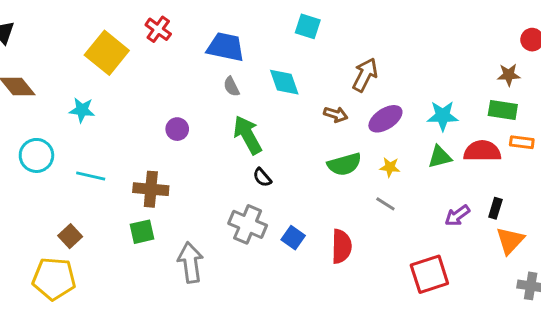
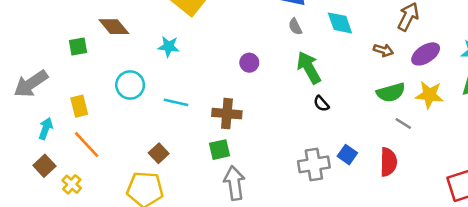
yellow star: (390, 167) -> (429, 95), size x1.6
gray line: (385, 204) -> (403, 123), moved
gray cross: (248, 224) -> (314, 164), moved, turned -32
gray arrow: (190, 263) -> (234, 183), moved

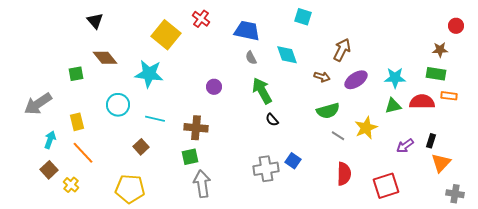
cyan star: (169, 47) -> (149, 74), size x1.6
yellow star: (429, 95) -> (366, 128), moved, turned -30
brown square: (159, 153) -> (141, 147), moved
red semicircle: (388, 162) -> (344, 174), moved

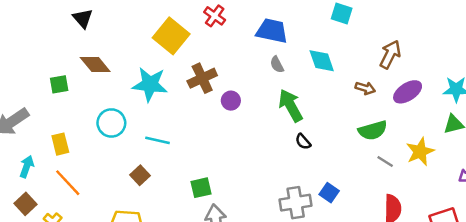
brown cross: (196, 128) -> (202, 78), moved, turned -30

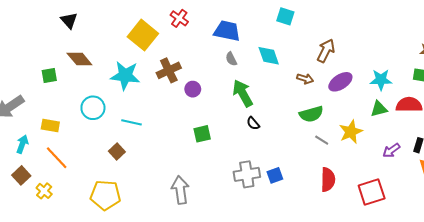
yellow rectangle: (60, 144) -> (50, 125), turned -66
green square: (201, 188) -> (202, 134), moved
blue square: (329, 193) -> (275, 175), moved, turned 35

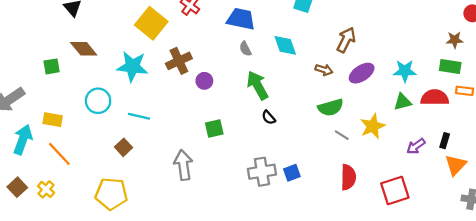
cyan arrow: (22, 144) -> (23, 140), size x1.5
brown square: (21, 175) -> (17, 187), moved
gray arrow: (180, 190) -> (183, 165), moved

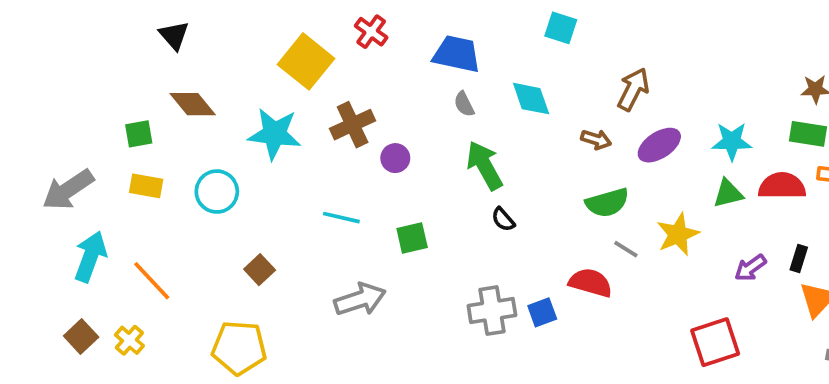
cyan line: (139, 116) -> (341, 218), moved
yellow rectangle: (53, 120) -> (146, 186), moved
gray arrow: (183, 165) -> (360, 299), turned 80
red semicircle: (348, 177) -> (591, 283), moved, turned -75

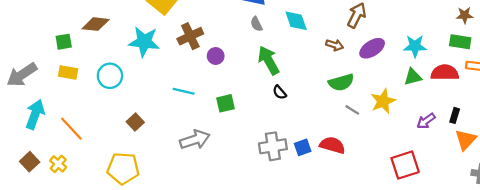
brown diamond: (193, 104) -> (96, 24), turned -44
red semicircle: (591, 283) -> (332, 145), moved

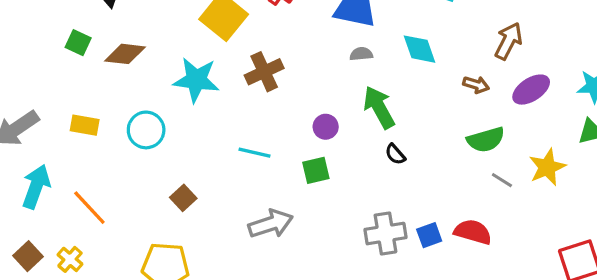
gray semicircle: (256, 24) -> (361, 54), turned 112
green square: (64, 42) -> (78, 43), moved, turned 35
purple circle: (216, 56) -> (326, 127), moved

